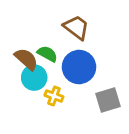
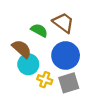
green semicircle: (47, 54) -> (39, 30), moved
gray square: (108, 100) -> (69, 83), moved

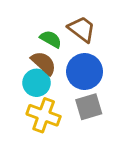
brown semicircle: (22, 49) -> (44, 63), moved
yellow cross: (45, 80) -> (44, 115), moved, size x1.6

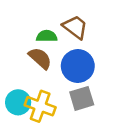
green semicircle: (51, 39) -> (47, 36), turned -30
cyan circle: (37, 83) -> (18, 102), moved

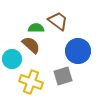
blue circle: (78, 66) -> (78, 51), moved
cyan circle: (18, 102) -> (12, 59), moved

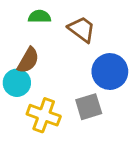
green semicircle: (36, 28) -> (39, 17), moved
brown semicircle: (31, 45) -> (28, 60), moved, turned 78

